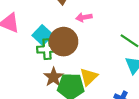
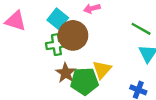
cyan square: (43, 35) -> (58, 19), moved

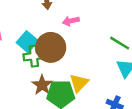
cyan square: (58, 19) -> (27, 42), moved

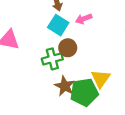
cyan square: (27, 42) -> (58, 25), moved
brown circle: (51, 47) -> (68, 48), size x0.6

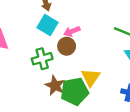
pink arrow: (84, 19) -> (72, 31), moved
brown circle: (68, 48) -> (67, 46), moved

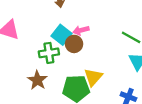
cyan square: (47, 25) -> (62, 35), moved
brown star: (55, 86) -> (37, 80), moved

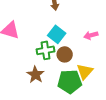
pink arrow: (81, 30) -> (91, 35), moved
brown circle: (74, 44) -> (65, 54), moved

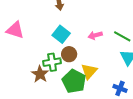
green cross: (46, 50) -> (52, 62), moved
green pentagon: (70, 82) -> (74, 81), turned 30

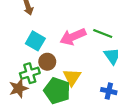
pink arrow: (95, 35) -> (73, 37), size x1.6
brown star: (40, 74) -> (19, 88), turned 30

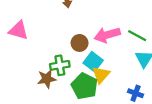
cyan square: (35, 41) -> (93, 62), moved
brown circle: (47, 62) -> (80, 43), moved

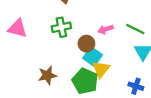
pink arrow: (107, 35) -> (106, 29), size x0.6
brown circle: (80, 43) -> (86, 44), moved
green cross: (60, 65) -> (61, 27), moved

